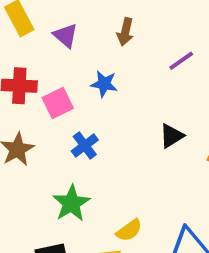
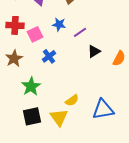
purple line: (181, 61) -> (80, 32), moved
green star: (71, 203) -> (31, 86), moved

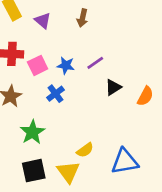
blue star: (59, 24) -> (66, 65), moved

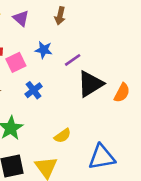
blue star: (66, 65) -> (44, 50), moved
black triangle: (113, 87) -> (90, 84), size x1.6
yellow semicircle: (85, 150) -> (63, 136), moved

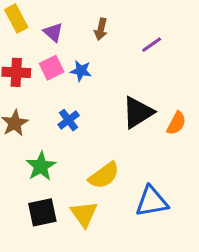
purple line: (73, 60) -> (152, 45), moved
pink square: (16, 62) -> (52, 68), moved
yellow semicircle: (63, 136) -> (104, 175), size x1.5

